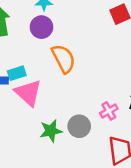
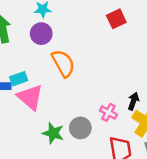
pink cross: (109, 111) -> (108, 112), turned -30
green star: (51, 131) -> (53, 133), turned 30

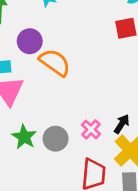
purple circle: (41, 34) -> (30, 41), moved
orange semicircle: (63, 63) -> (55, 62), turned -40

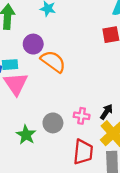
pink cross: (91, 129) -> (82, 116), turned -35
green star: (24, 137) -> (26, 135), moved

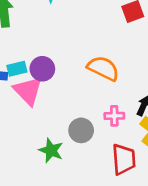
purple circle: (33, 44) -> (42, 69), moved
orange semicircle: (53, 61) -> (103, 68), moved

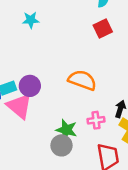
gray circle: (81, 130) -> (61, 145), moved
green star: (51, 150) -> (66, 130), moved

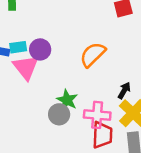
orange semicircle: (82, 80) -> (93, 55), turned -76
pink cross: (96, 120) -> (97, 115), moved, size x1.5

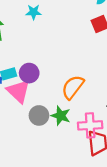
orange semicircle: (93, 55) -> (73, 87), moved
gray circle: (59, 114) -> (39, 115), moved

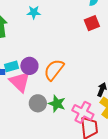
orange semicircle: (73, 87) -> (54, 70), moved
pink cross: (90, 125) -> (83, 112), turned 30

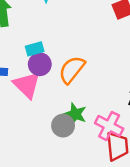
cyan rectangle: (11, 66) -> (35, 49), moved
gray circle: (38, 103) -> (63, 126), moved

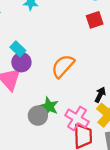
cyan rectangle: (35, 49) -> (18, 49), turned 56
orange semicircle: (72, 70) -> (63, 66), moved

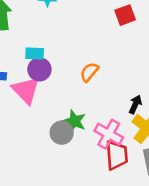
cyan rectangle: (18, 49) -> (35, 54), turned -40
orange semicircle: (63, 66) -> (89, 72), size x0.7

